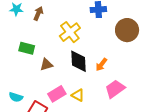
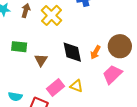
brown circle: (127, 30) -> (120, 46), moved
yellow cross: (70, 32) -> (52, 15), moved
brown triangle: (46, 65) -> (41, 60), turned -32

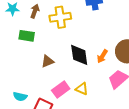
yellow cross: (52, 15) -> (60, 17), turned 35
green rectangle: (19, 47) -> (27, 36), moved
brown triangle: (41, 60) -> (48, 61), turned 32

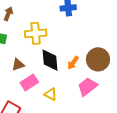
yellow cross: (60, 17) -> (36, 33), moved
pink rectangle: (61, 89) -> (29, 82), moved

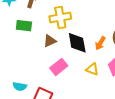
brown triangle: (18, 65) -> (50, 41), moved
yellow triangle: (51, 94) -> (92, 69), moved

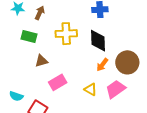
brown triangle: (50, 41) -> (41, 61), moved
black diamond: (77, 43) -> (98, 41), moved

